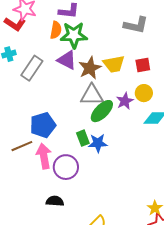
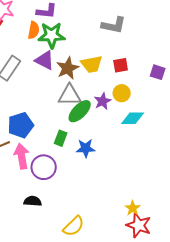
green rectangle: (83, 138) -> (61, 138), turned 42
blue star: (98, 143) -> (86, 148), moved

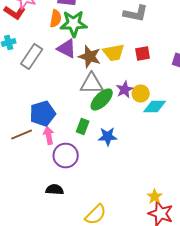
brown star: (68, 68) -> (90, 57), turned -30
yellow circle: (122, 93) -> (141, 94), moved
pink arrow: (22, 156) -> (49, 136), moved, size x0.7

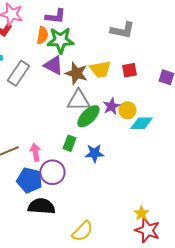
blue pentagon: (43, 114) -> (29, 180), moved, turned 30
black semicircle: (55, 190) -> (41, 206), size x1.5

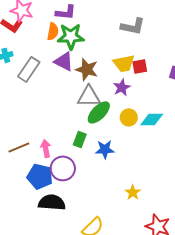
yellow trapezoid: (100, 69) -> (124, 63), moved
purple star: (111, 106) -> (122, 87), moved
yellow circle: (127, 110) -> (129, 117), moved
yellow star: (141, 213) -> (133, 192), moved

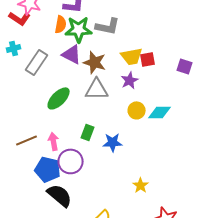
gray L-shape: (133, 26) -> (108, 26), moved
green ellipse: (99, 112) -> (59, 98), moved
black semicircle: (52, 202) -> (60, 195), turned 36

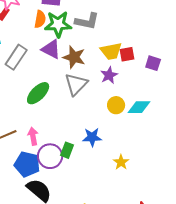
purple square: (185, 66) -> (153, 63), moved
gray triangle: (97, 89) -> (76, 84), turned -45
green rectangle: (88, 132) -> (67, 150), moved
yellow star: (141, 185) -> (121, 162), moved

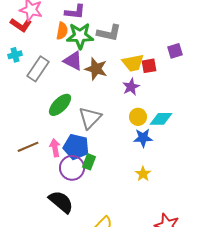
purple square: (153, 63) -> (175, 51), moved, turned -35
gray triangle: (76, 84) -> (90, 118), moved
blue star: (92, 137) -> (143, 138), moved
blue pentagon: (27, 164) -> (76, 147), moved

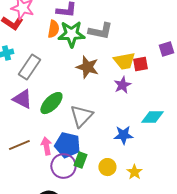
purple triangle: (73, 61) -> (22, 99), moved
yellow circle: (138, 117) -> (107, 167), moved
blue star: (143, 138) -> (123, 135), moved

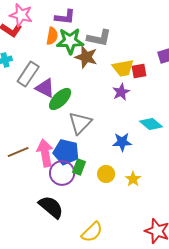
brown star: (87, 67) -> (86, 57), moved
purple triangle: (22, 99) -> (45, 88), moved
green ellipse: (51, 103) -> (60, 99), moved
cyan diamond: (152, 117) -> (151, 124), turned 40
pink arrow: (46, 146) -> (45, 153), size x1.5

